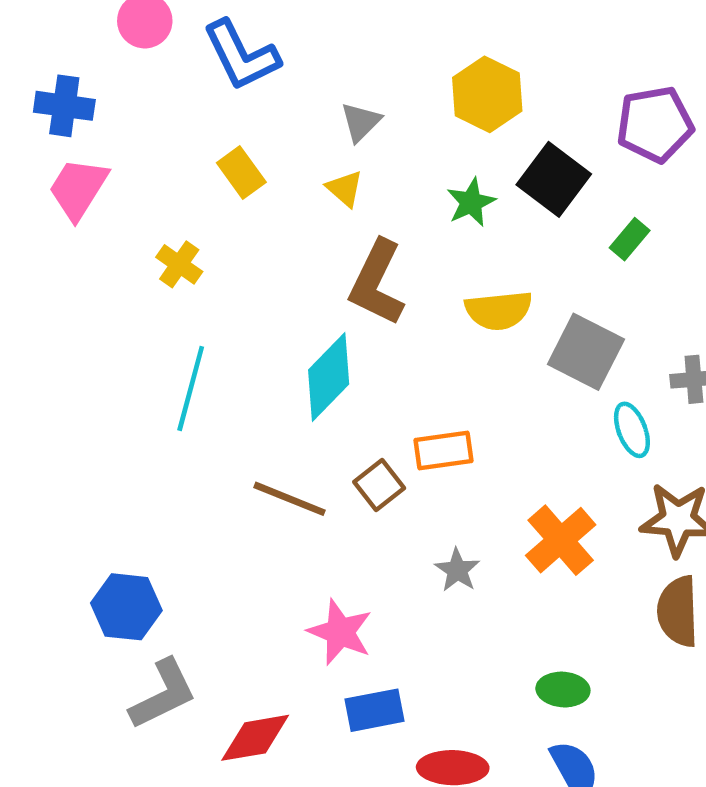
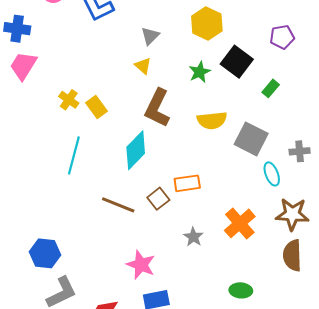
purple pentagon: (655, 124) -> (282, 37), size x0.7
yellow rectangle: (241, 172) -> (97, 107), moved

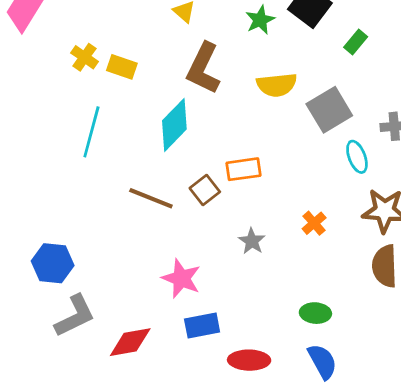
yellow rectangle: (97, 107) -> (122, 67), turned -35
gray square: (251, 139) -> (329, 110), turned 32
orange cross: (240, 223) -> (314, 223), size x0.6

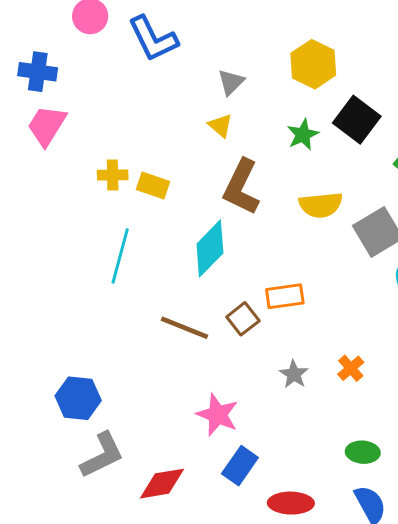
yellow cross: (85, 57) -> (113, 175), turned -36
orange cross: (314, 223) -> (351, 368), moved
blue rectangle: (202, 325) -> (240, 466), turned -44

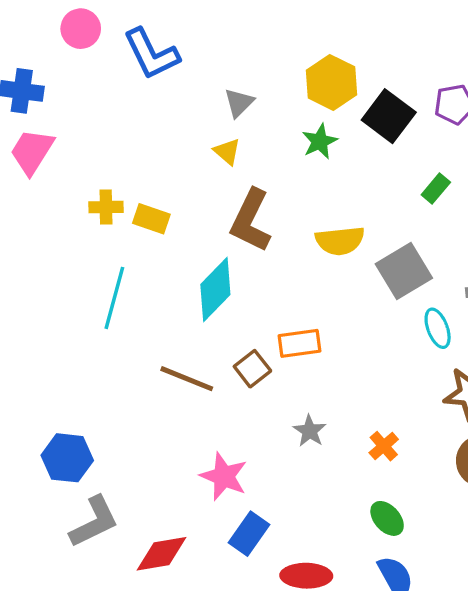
black square: (357, 120) -> (389, 116), moved
green star: (303, 135) -> (320, 141), moved
orange cross: (351, 368) -> (384, 446), moved
green ellipse: (363, 452) -> (387, 518), turned 44

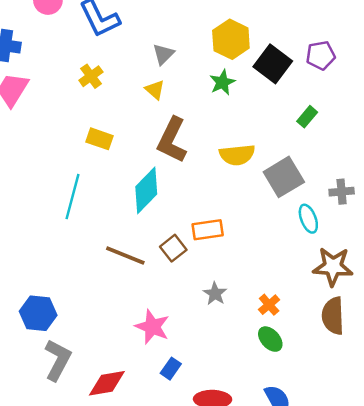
yellow cross: (106, 207) -> (91, 76), moved, turned -35
green ellipse: (387, 518) -> (270, 339), moved
gray L-shape: (94, 522) -> (58, 360), turned -36
blue rectangle: (249, 534) -> (171, 369), size x0.7

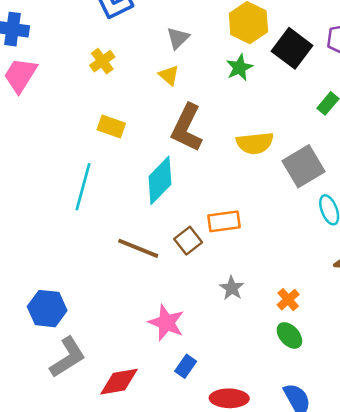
gray L-shape: (58, 360) -> (68, 357), turned 30

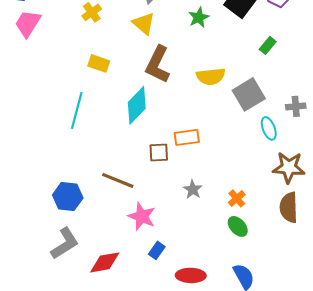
yellow triangle: (169, 75) -> (144, 23), size x1.4
brown square: (188, 241) -> (159, 152), turned 35
brown line: (138, 248) -> (118, 180), moved
blue hexagon: (47, 309) -> (68, 196), moved

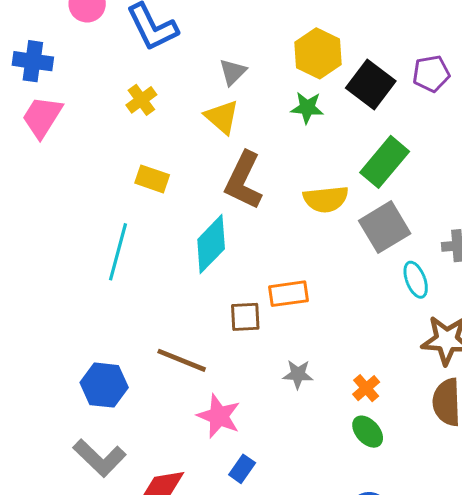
green star: (199, 17) -> (307, 108), turned 30
green rectangle: (268, 45) -> (385, 162), moved, size x1.8
gray star: (193, 189) -> (298, 374), turned -30
gray L-shape: (65, 243) -> (99, 458), turned 76

